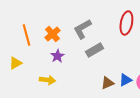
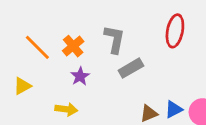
gray L-shape: (82, 29) -> (114, 39), turned 130
orange line: (26, 35) -> (37, 47), turned -30

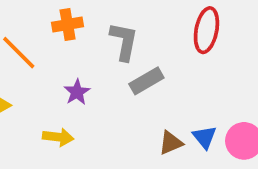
orange cross: (73, 46) -> (68, 25), moved, turned 30
blue triangle: (174, 109) -> (205, 137), turned -42

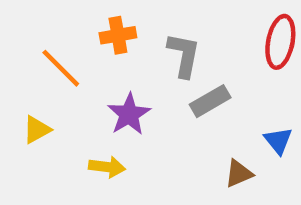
purple star: (77, 92) -> (129, 114), size x1.4
blue triangle: (205, 137) -> (278, 141), moved

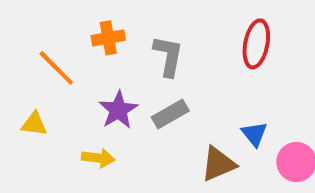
gray rectangle: (210, 101) -> (170, 114), moved
yellow triangle: (37, 130) -> (34, 124), turned 36
brown triangle: (239, 174) -> (218, 164), size x1.4

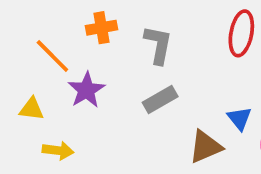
purple star: (118, 110) -> (86, 90), moved
yellow arrow: (98, 158) -> (58, 150), moved

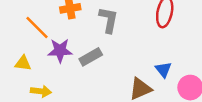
purple star: (86, 90) -> (60, 50), turned 30
gray rectangle: (160, 99) -> (91, 57), moved

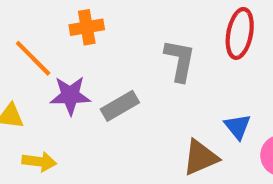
gray L-shape: (109, 20) -> (180, 60), moved

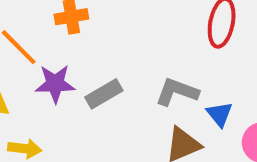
gray L-shape: (180, 60) -> (177, 92), moved, turned -81

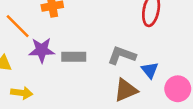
gray rectangle: (104, 94) -> (74, 57), turned 30

